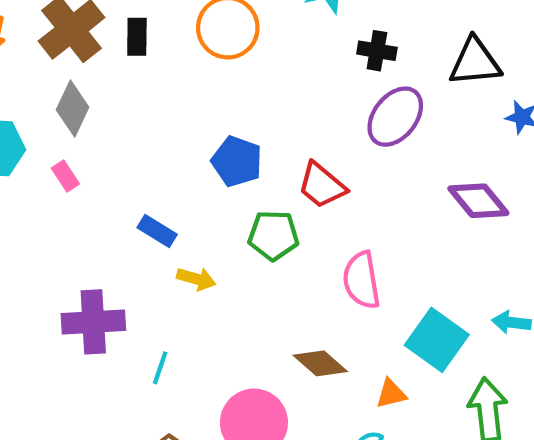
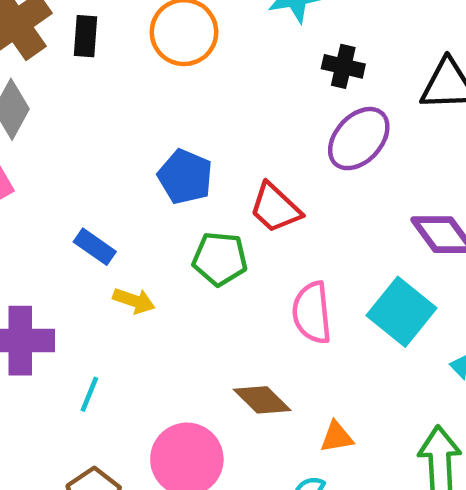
cyan square: (437, 340) -> (402, 312), moved

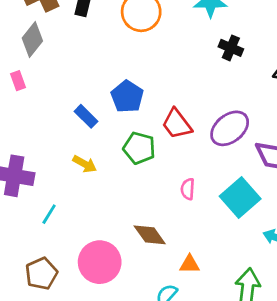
purple ellipse: (359, 139) -> (230, 128), moved
blue rectangle: (95, 247) -> (86, 116), moved
pink semicircle: (312, 313) -> (188, 189), size x0.6

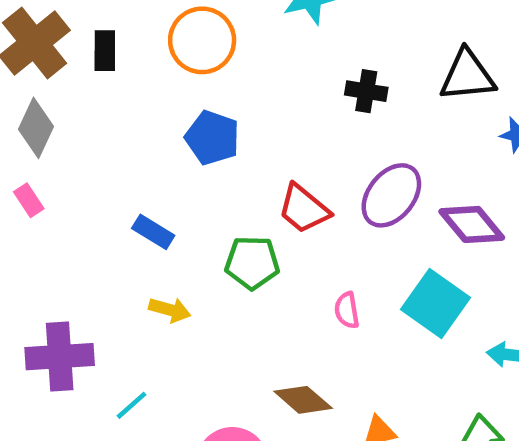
black cross: (231, 48) -> (366, 91), moved
blue pentagon: (127, 97) -> (212, 138), moved
cyan line: (49, 214) -> (131, 405), turned 30

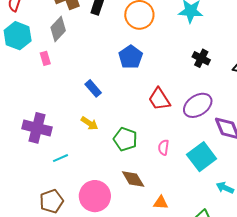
green pentagon: (252, 263) -> (125, 139), moved

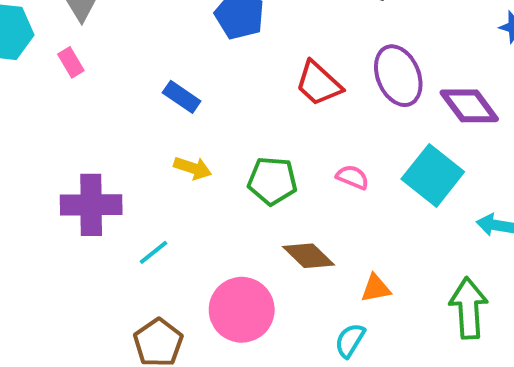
purple ellipse: (198, 105) -> (398, 76), turned -64
pink semicircle: (164, 147) -> (352, 177), turned 119

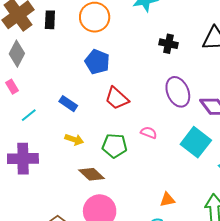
red trapezoid: (319, 83) -> (117, 98), moved
pink semicircle: (352, 177) -> (149, 133), moved
cyan line: (153, 252) -> (29, 115), moved
brown diamond: (309, 256) -> (92, 174), moved

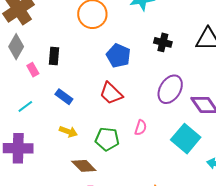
black rectangle: (50, 20) -> (54, 56), moved
blue pentagon: (97, 62) -> (118, 56), moved
pink rectangle: (12, 87) -> (33, 70), moved
purple ellipse: (178, 92) -> (170, 89), turned 52
pink semicircle: (149, 133) -> (141, 128), turned 84

